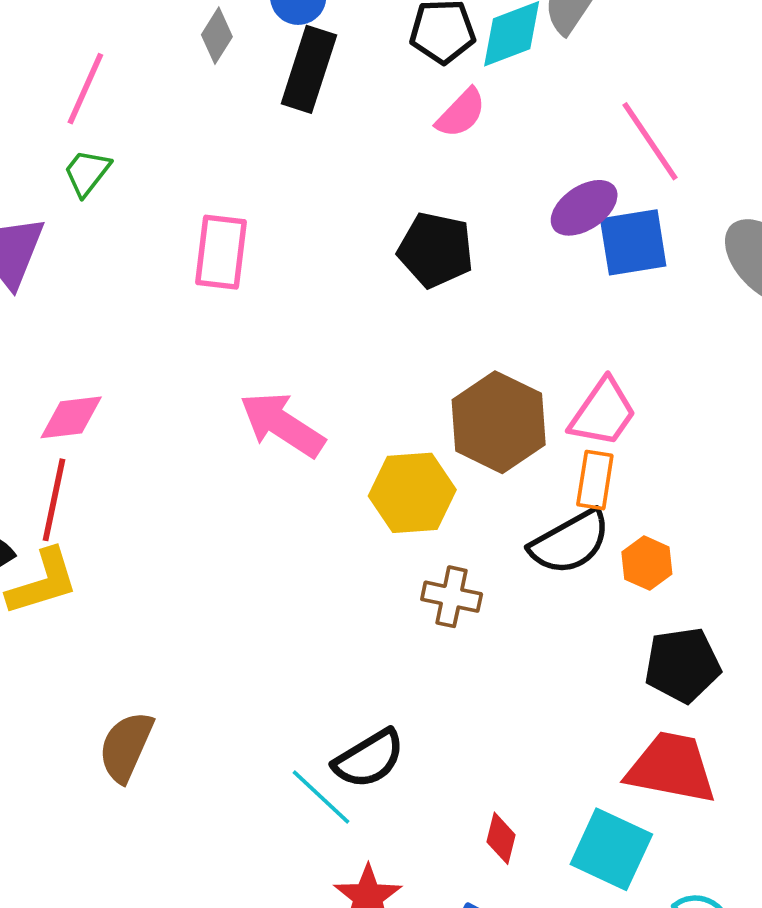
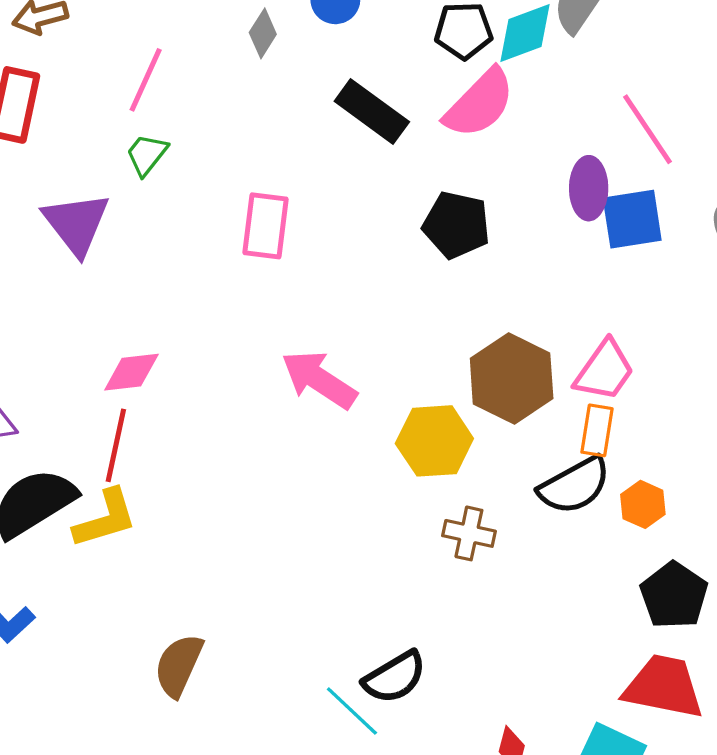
black rectangle: (309, 69) -> (372, 112), moved, turned -72
pink semicircle: (461, 113) -> (480, 103), size x1.6
purple ellipse: (584, 208) -> (589, 188), turned -56
black pentagon: (682, 665) -> (674, 595), turned -30

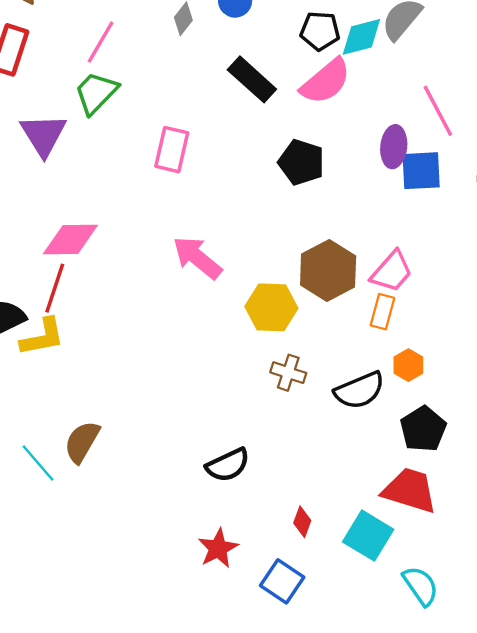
green trapezoid: (147, 155) -> (96, 93), size x1.5
pink diamond: (131, 372) -> (70, 239), size x1.4
black semicircle: (575, 485) -> (359, 390), moved
cyan line: (352, 711) -> (38, 463), moved

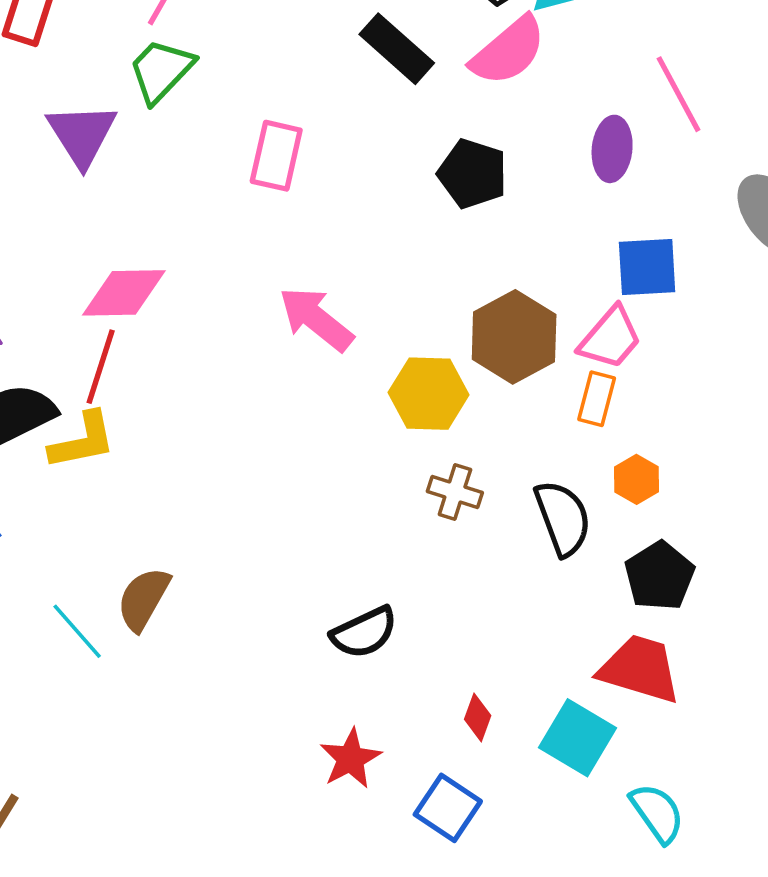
blue square: (421, 171) -> (647, 267), moved
black semicircle: (359, 390) -> (563, 518), turned -87

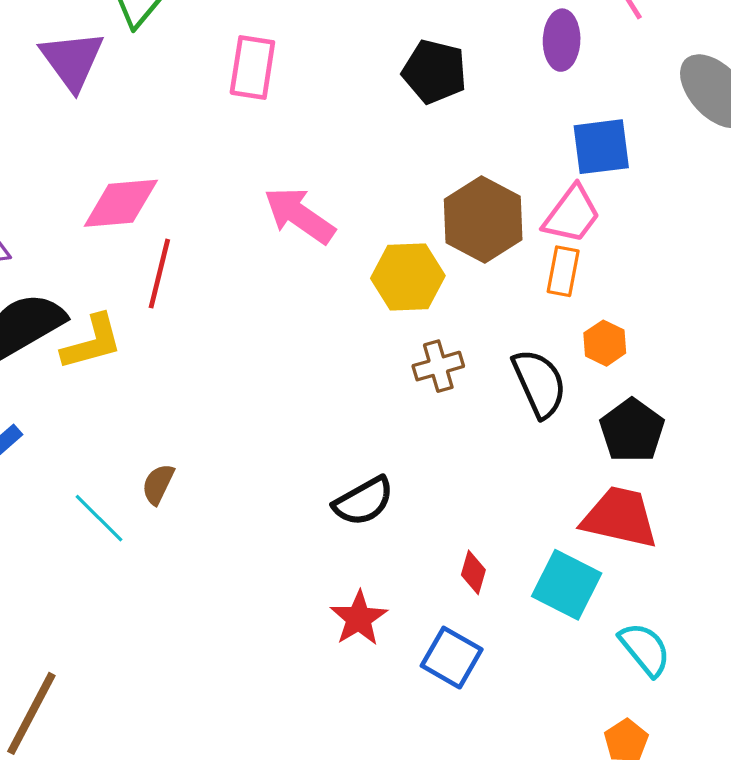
red line: (101, 367) -> (159, 274), moved
brown cross: (455, 492) -> (438, 366), turned -30
brown semicircle: (143, 599) -> (158, 484), size x0.7

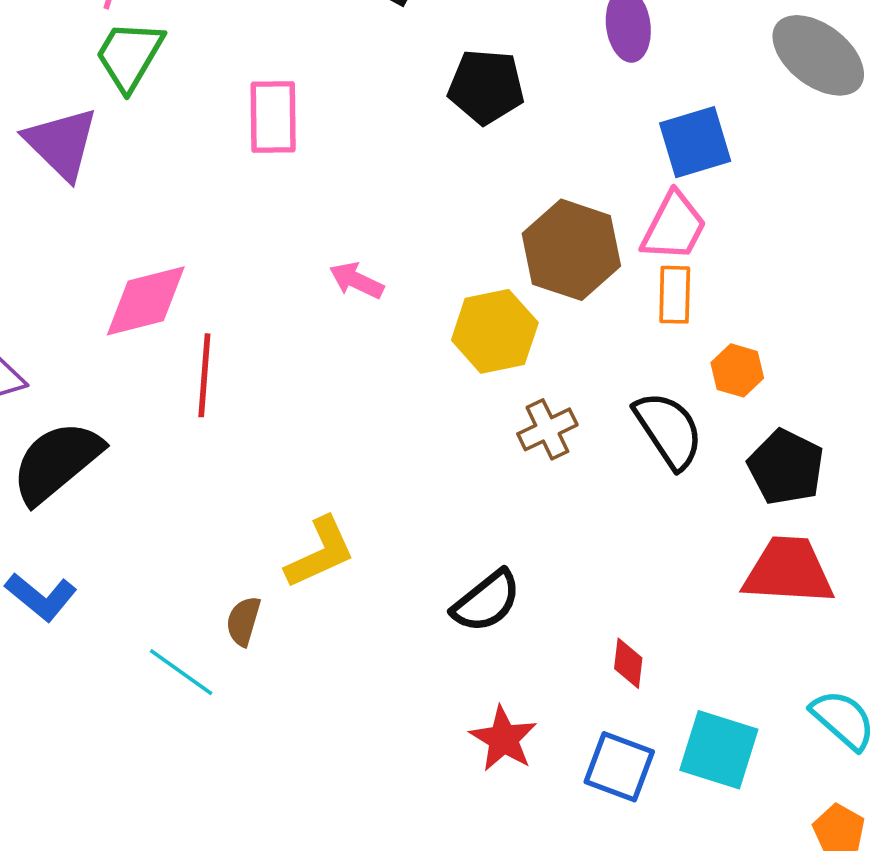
pink arrow: (299, 215) -> (356, 280), size x0.6
yellow L-shape: (92, 342) -> (320, 553), moved
cyan square: (567, 585) -> (719, 750), moved

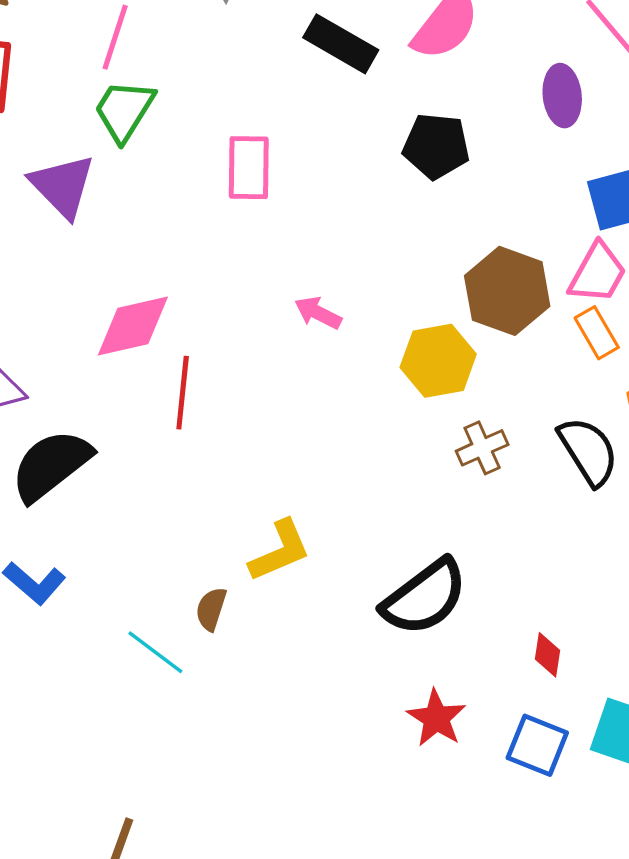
orange rectangle: (675, 295) -> (597, 333), turned -33
black semicircle: (486, 601) -> (425, 597), size x1.4

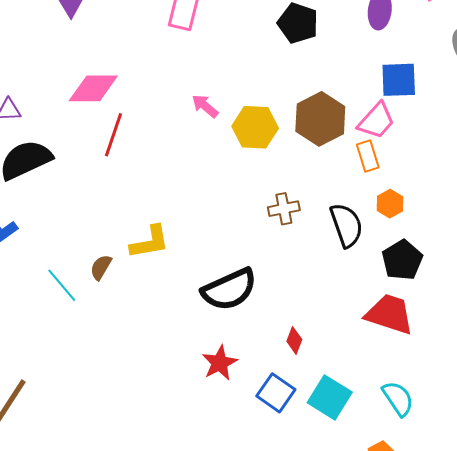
yellow hexagon: (438, 361) -> (255, 127), moved

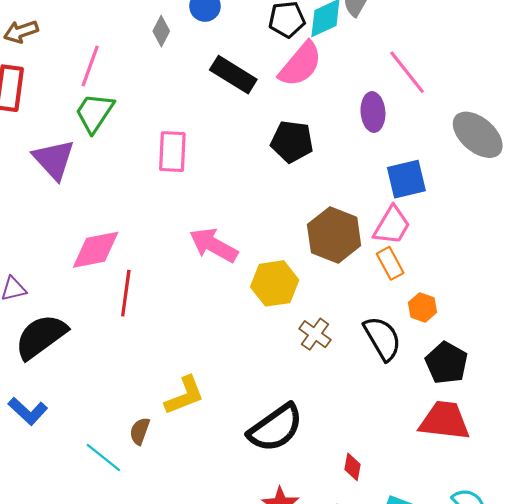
pink arrow: (205, 106) -> (214, 245), size x1.6
yellow hexagon: (255, 127) -> (275, 283), moved
brown cross: (284, 209) -> (315, 334), turned -32

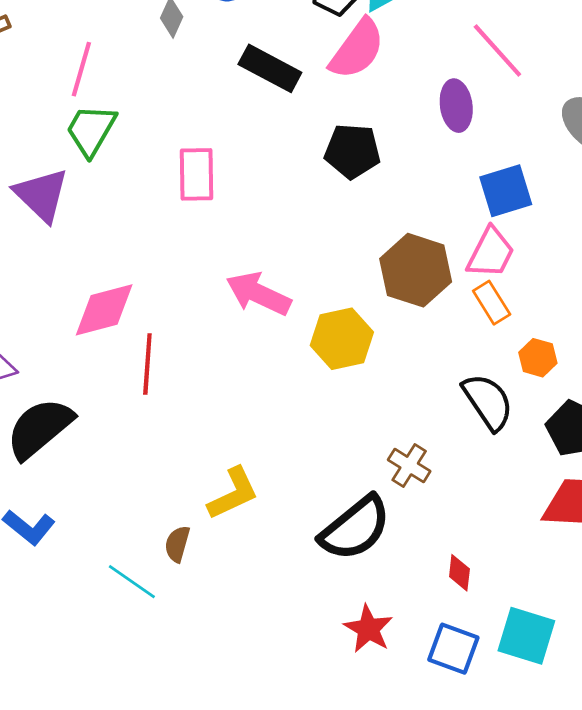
brown cross: (315, 334) -> (409, 466), moved

